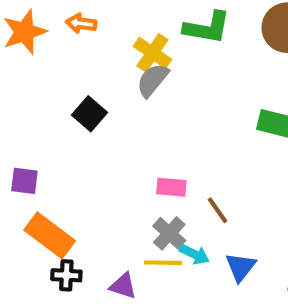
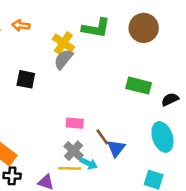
black square: (90, 114) -> (26, 79), turned -30
blue triangle: (241, 267) -> (116, 148), moved

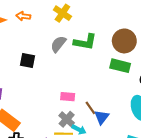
green L-shape: (96, 28) -> (85, 42), moved
brown circle: (144, 28) -> (124, 41), moved
yellow cross: (63, 43) -> (62, 13), moved

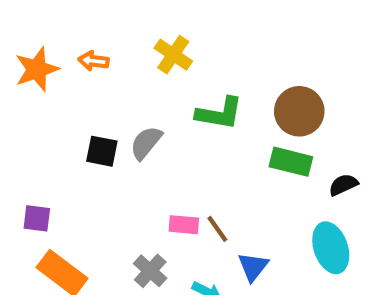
gray semicircle: (58, 44) -> (146, 143), moved
brown line: (90, 108) -> (217, 229), moved
gray cross: (67, 119) -> (150, 271), moved

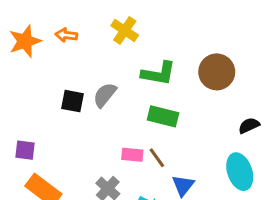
green rectangle: (291, 162) -> (163, 116), moved

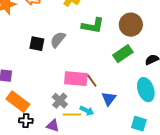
green rectangle: (163, 116) -> (123, 54), moved, turned -48
pink rectangle: (132, 155) -> (76, 79), size x1.6

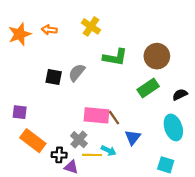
black cross: (26, 121) -> (59, 155), moved

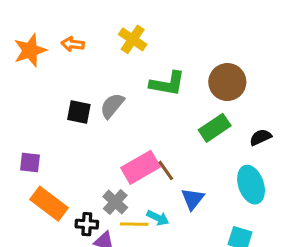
pink rectangle: (96, 115) -> (141, 167), turned -35

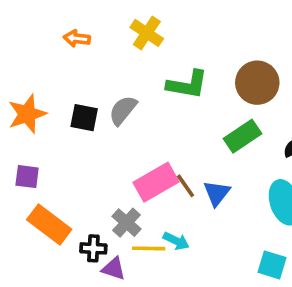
orange star: (30, 50) -> (27, 114), moved
blue triangle: (193, 199) -> (217, 193), moved

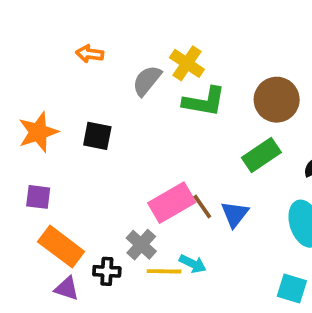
yellow cross: (147, 33) -> (187, 63), moved
gray semicircle: (123, 110) -> (147, 81), moved
purple triangle: (114, 269) -> (67, 289), moved

